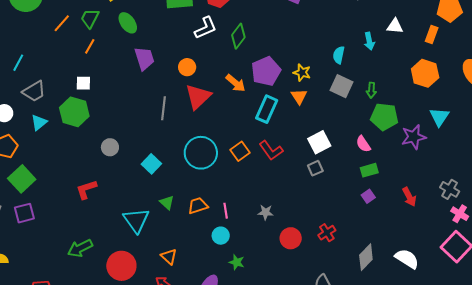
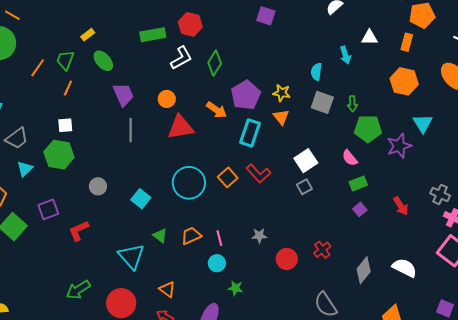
red triangle: (198, 97) -> (181, 127), turned 40
gray line: (164, 108) -> (131, 130), moved
purple square: (24, 213) -> (48, 209), moved

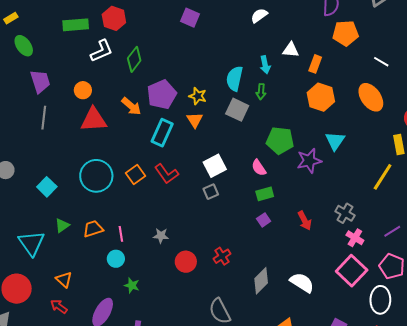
orange rectangle: (407, 42) -> (315, 64), moved
cyan semicircle: (316, 72) -> (235, 79), size x1.4
green arrow: (352, 104) -> (261, 92), moved
green triangle: (160, 236) -> (62, 225), turned 42

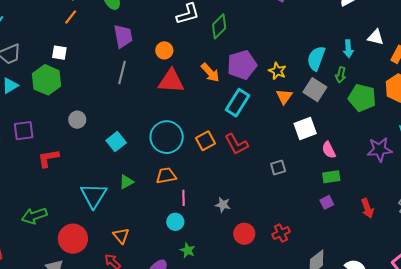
orange triangle: (195, 120) -> (284, 97), moved
green pentagon: (280, 141) -> (362, 98), moved
white square: (215, 166) -> (305, 129), moved
orange trapezoid: (93, 229) -> (166, 176), moved

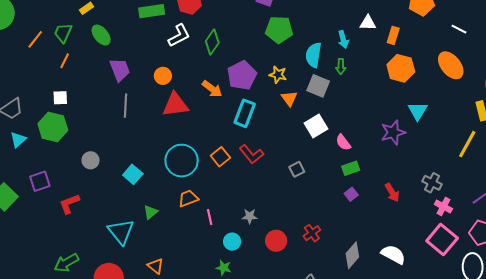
green pentagon: (362, 98) -> (279, 30), moved
cyan circle: (175, 222) -> (232, 242), moved

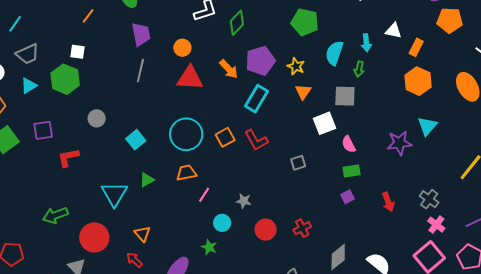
gray square: (318, 86) -> (345, 96), moved, turned -30
pink line: (210, 217) -> (204, 195), turned 35

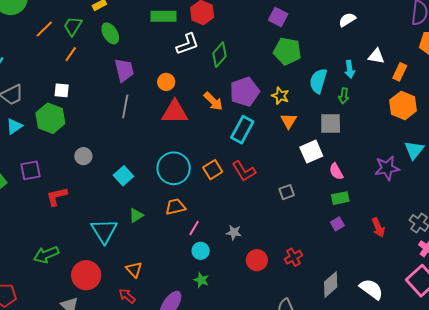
cyan circle: (222, 223) -> (201, 251), moved

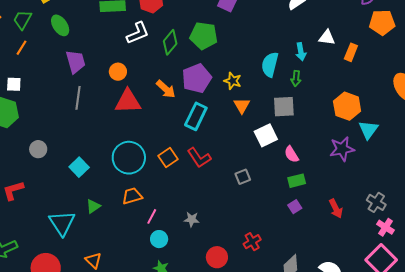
green pentagon: (287, 51) -> (204, 36), moved
orange hexagon: (403, 105) -> (347, 106), moved
red circle: (257, 260) -> (217, 257), moved

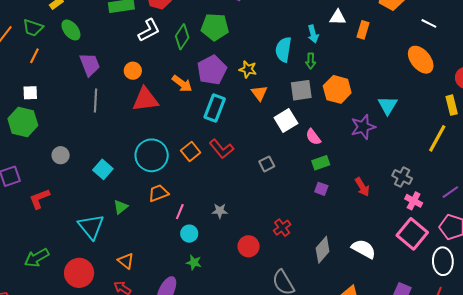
green trapezoid: (22, 20) -> (33, 28), turned -95
orange hexagon: (347, 106) -> (337, 89), moved
purple square: (295, 207) -> (321, 189), turned -32

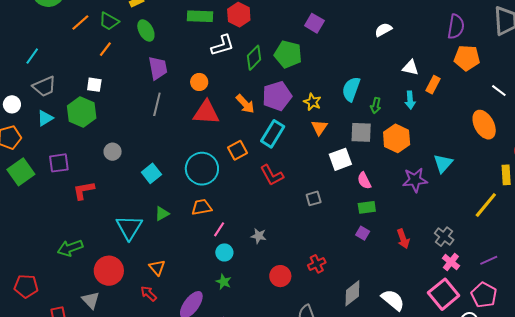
cyan arrow: (313, 34) -> (410, 100), moved
orange square: (191, 151) -> (237, 150), moved

